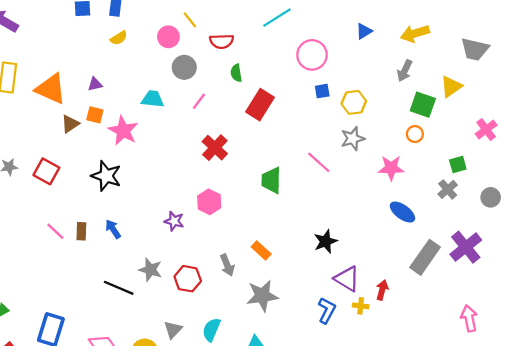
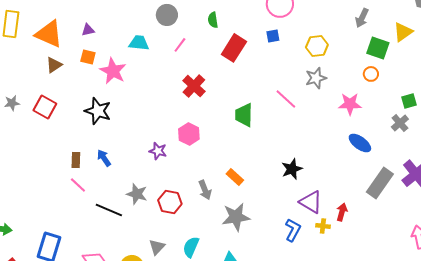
blue square: (322, 91) -> (273, 36), moved
brown triangle: (70, 124) -> (54, 65), moved
pink line: (55, 231) -> (78, 185), moved

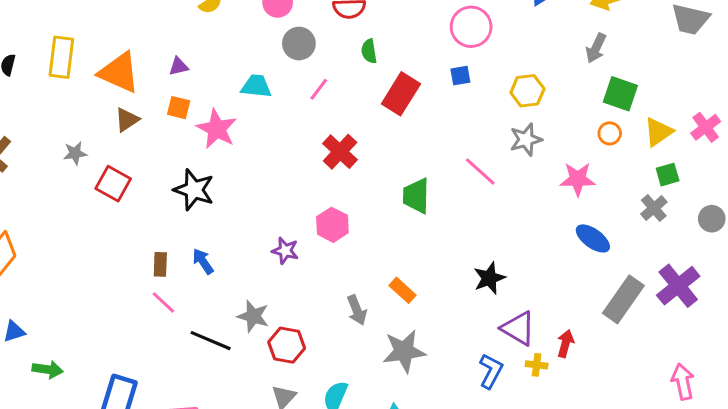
yellow triangle: (403, 32) -> (658, 132), moved
gray star: (12, 103) -> (75, 153), moved
red hexagon: (170, 202) -> (287, 345), moved

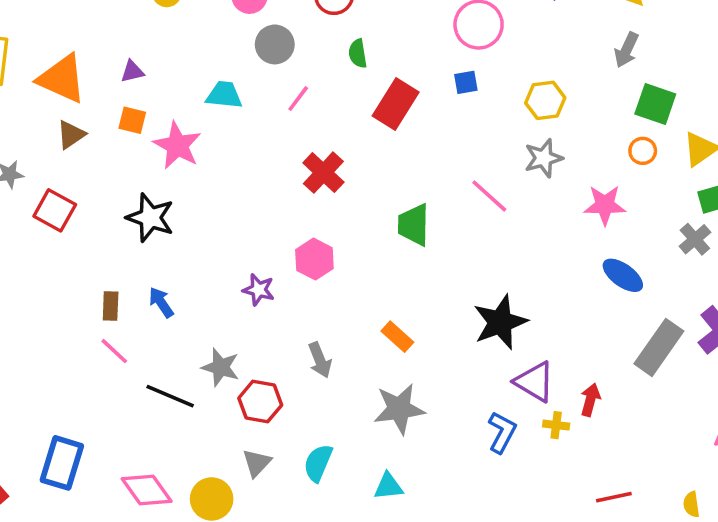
black star: (489, 278) -> (500, 322), size x1.4
gray arrow: (357, 310) -> (320, 360), moved

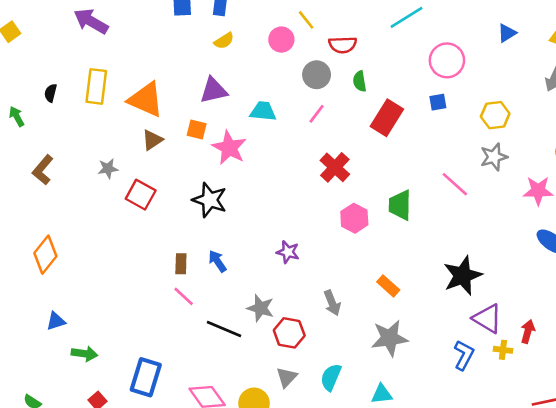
gray circle: (275, 44) -> (317, 75), moved
purple triangle: (132, 72) -> (214, 90), moved, size x1.6
pink hexagon: (314, 259) -> (354, 218), moved

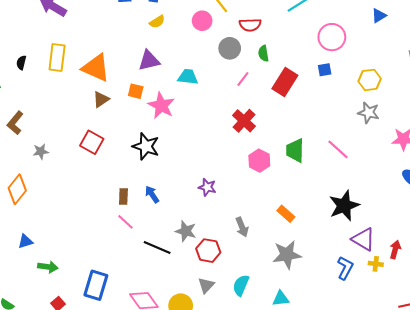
pink line: (317, 114) -> (243, 79), moved
gray star: (494, 157) -> (369, 113), turned 30
gray star: (108, 169) -> (41, 151), moved
pink line: (455, 184) -> (338, 149), moved

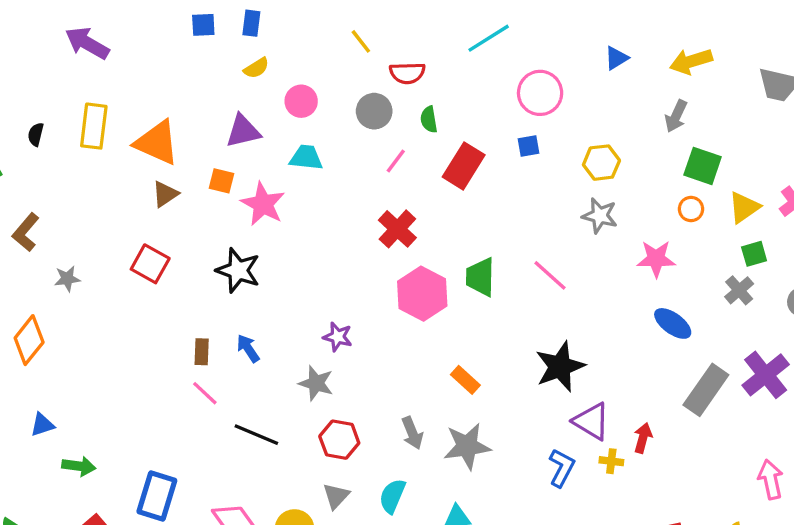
pink circle: (202, 21) -> (301, 101), moved
pink hexagon: (259, 161) -> (422, 294), size x1.4
gray arrow: (242, 227) -> (412, 433), moved
gray star: (186, 231) -> (316, 383), moved

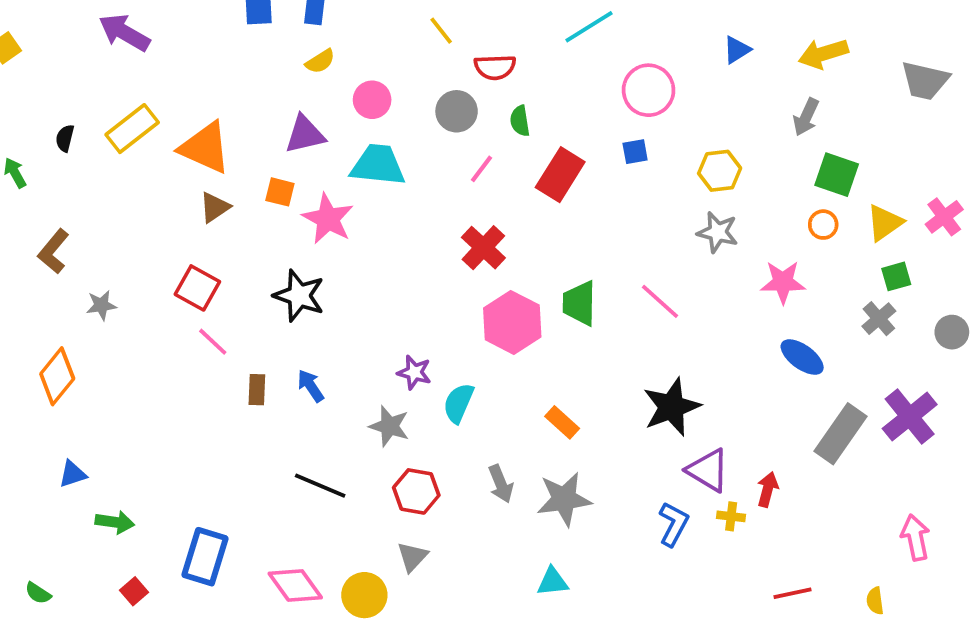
yellow rectangle: (94, 126) -> (132, 129), turned 45
cyan trapezoid: (306, 158) -> (378, 165), size x1.4
pink line: (205, 393) -> (213, 342), moved
cyan semicircle: (392, 496) -> (458, 403), moved

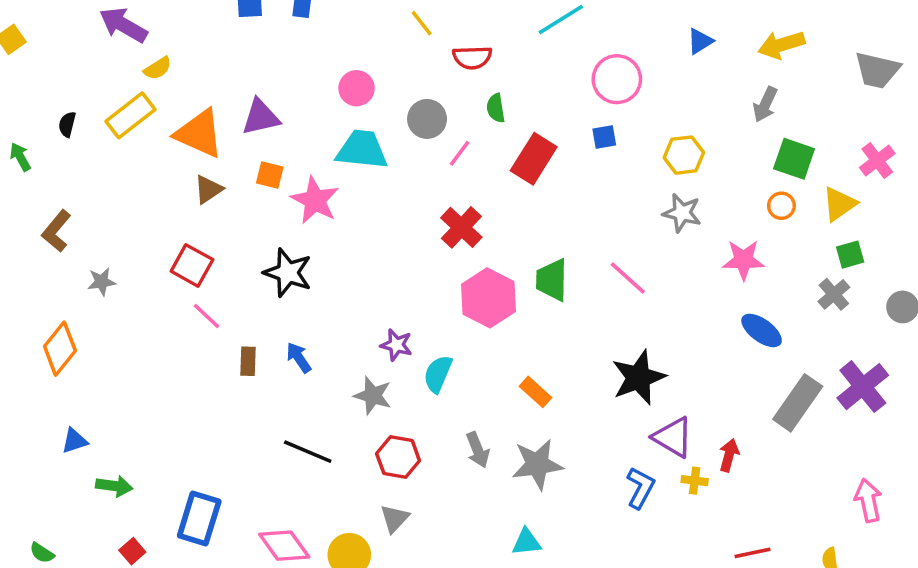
yellow semicircle: (320, 61) -> (158, 68), moved
gray circle: (457, 111) -> (427, 119), moved
purple triangle: (305, 134) -> (261, 117), moved
pink cross: (944, 217) -> (877, 161), moved

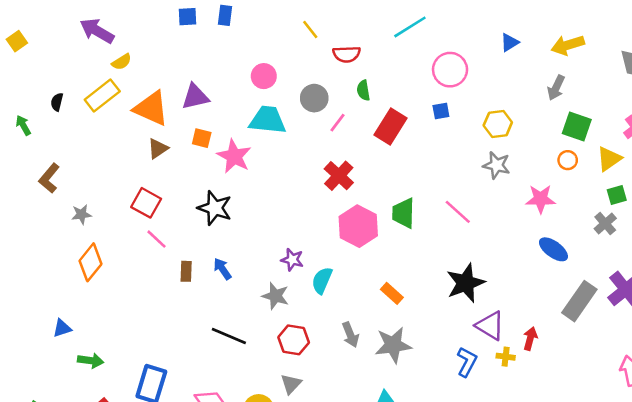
orange diamond: (60, 349) -> (91, 262), moved

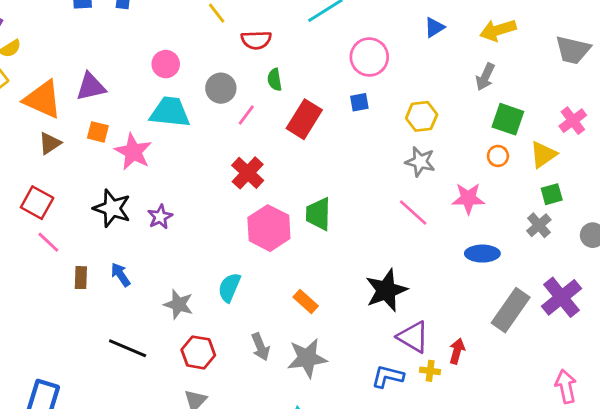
pink line: (458, 212) -> (413, 213), moved
blue ellipse: (553, 249) -> (482, 254), turned -36
purple star: (292, 260) -> (160, 217), moved, turned 30
blue L-shape: (467, 362) -> (388, 377), turned -104

